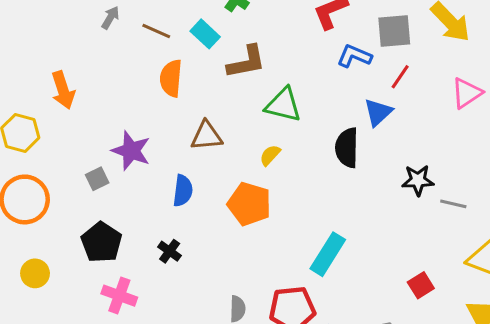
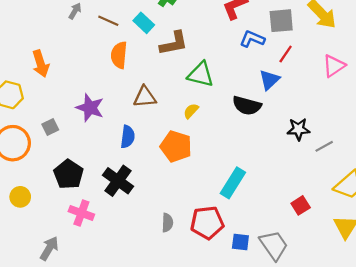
black semicircle: (347, 148) -> (247, 106), turned -76
gray square: (97, 179) -> (50, 127), moved
gray line: (453, 204) -> (324, 146), turned -42
black cross: (170, 251) -> (118, 181), size x1.8

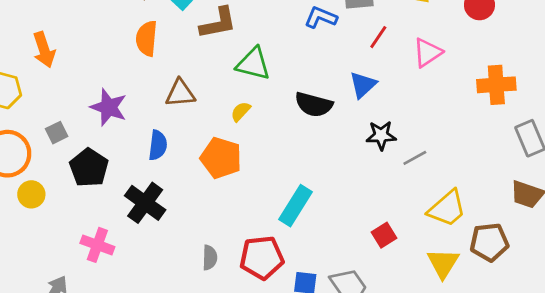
red line: (286, 54) -> (378, 37), moved
blue triangle: (269, 80) -> (363, 85), moved
black pentagon: (69, 174) -> (89, 168), moved
yellow circle: (20, 197) -> (31, 194), moved

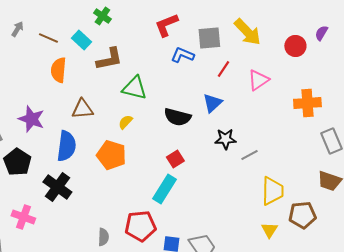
blue semicircle: (158, 145) -> (66, 146), size x1.4
yellow trapezoid: (447, 208) -> (272, 191), turned -48
red square: (384, 235) -> (175, 159), moved
gray semicircle: (210, 258) -> (103, 237), moved
yellow triangle: (443, 263) -> (269, 230), size x0.7

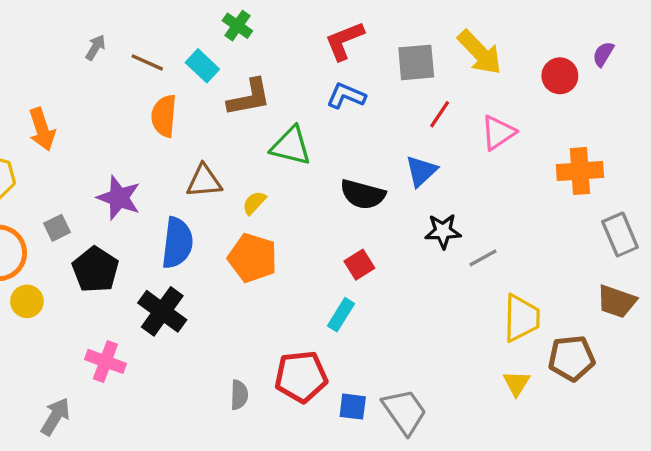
blue L-shape: (182, 55) -> (346, 96), moved
yellow semicircle: (125, 122) -> (254, 203), moved
cyan rectangle: (164, 189) -> (341, 315), size x0.7

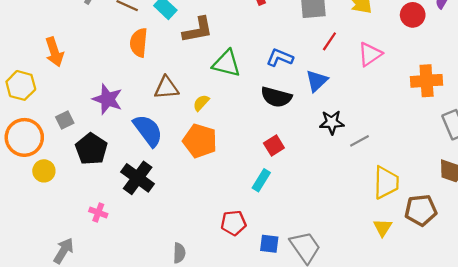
blue L-shape: (346, 96) -> (280, 58), moved
blue semicircle: (177, 243) -> (148, 130), turned -44
pink cross: (105, 361) -> (98, 213), size x0.7
red pentagon: (301, 377) -> (233, 223), size x0.7
gray semicircle: (239, 395) -> (179, 253), moved

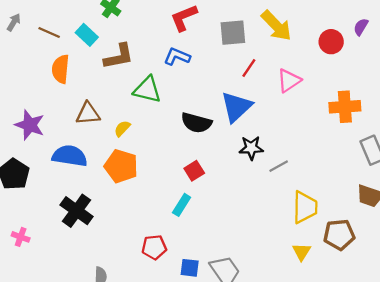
blue L-shape: (280, 58) -> (177, 57), moved
blue triangle: (317, 81) -> (236, 107), size x1.4
blue semicircle: (148, 130) -> (70, 156), turned -44
black cross: (138, 178) -> (77, 211), moved

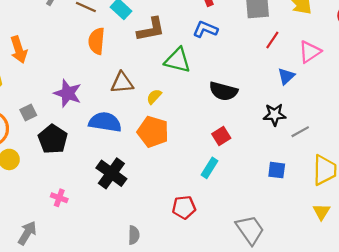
blue triangle: (236, 107) -> (286, 76), moved, size x0.6
blue square: (190, 268) -> (277, 170), moved

